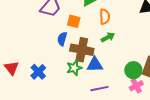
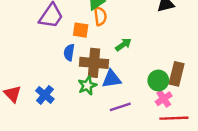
orange semicircle: (105, 17) -> (100, 16), moved

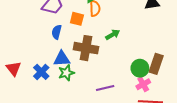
blue semicircle: (69, 52) -> (57, 32), moved
blue triangle: (111, 79) -> (62, 59), moved
green star: (87, 85) -> (66, 73), moved

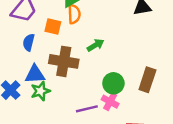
green circle: (140, 68) -> (113, 83), moved
pink cross: (143, 84) -> (110, 102), moved, turned -32

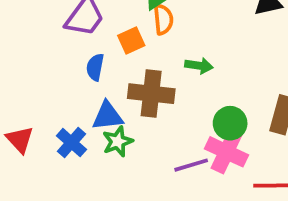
orange square: (53, 27) -> (131, 41), turned -35
green arrow: (95, 45) -> (199, 66), turned 42
pink cross: (110, 102) -> (226, 152), size x1.5

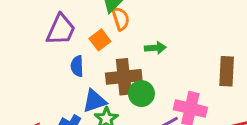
green circle: (230, 123) -> (141, 94), moved

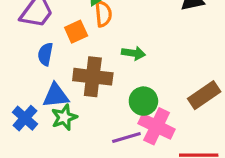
brown rectangle: (227, 71) -> (204, 95), turned 40
green circle: (141, 94) -> (143, 101), moved

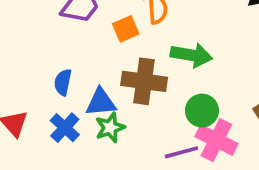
green arrow: (133, 53) -> (191, 55), size x1.5
blue semicircle: (45, 54) -> (63, 82), moved

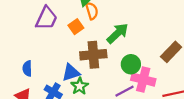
green arrow: (191, 55) -> (118, 33), turned -40
blue semicircle: (63, 82) -> (27, 68), moved

